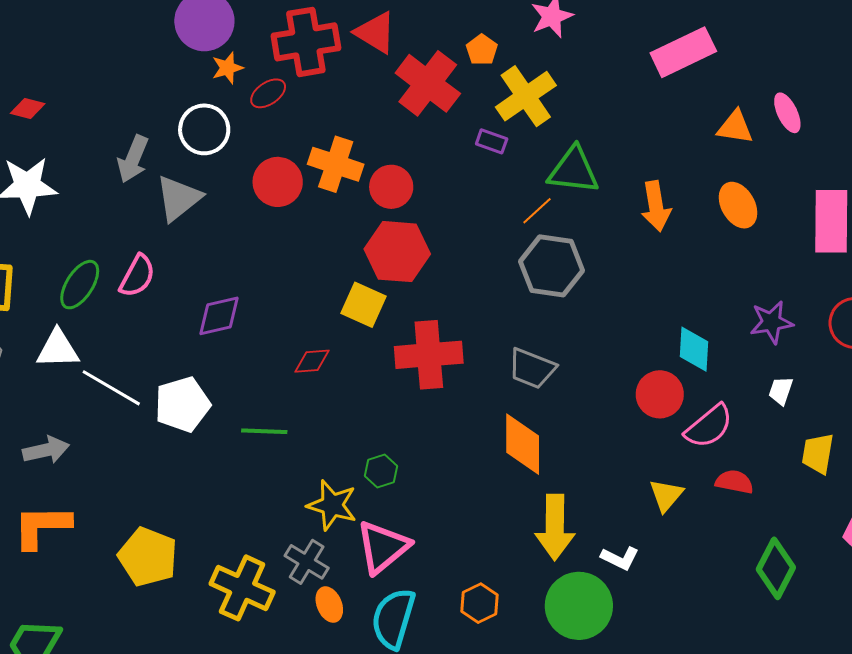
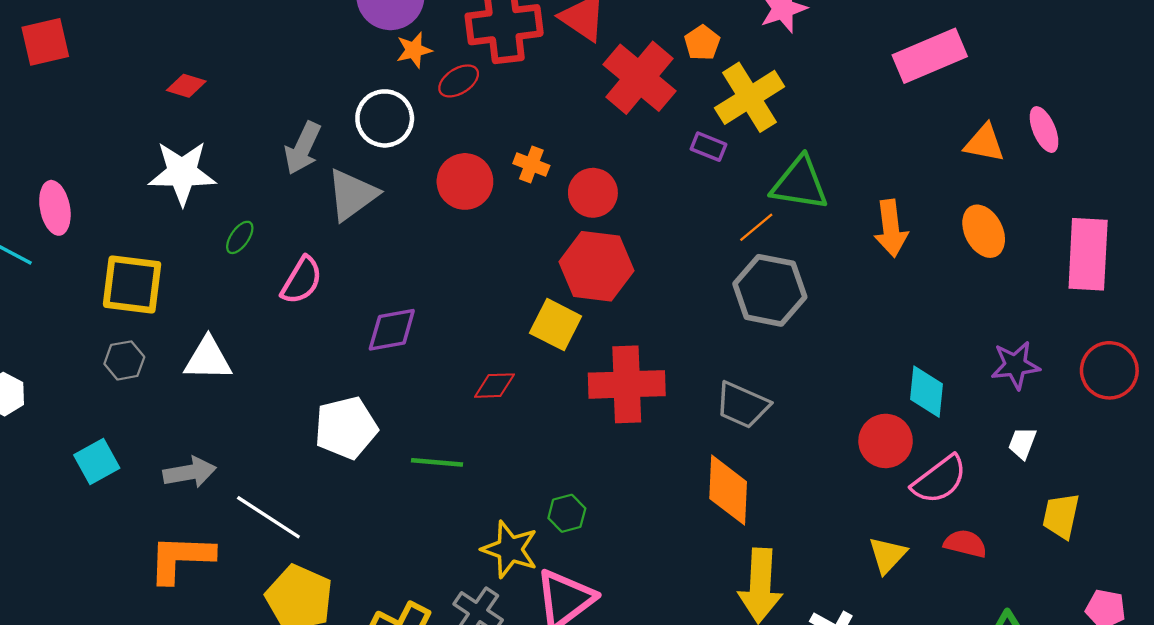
orange cross: (336, 164) -> (531, 164), size x0.6
green ellipse: (80, 285) -> (240, 237), moved, size x0.6
white line: (111, 388) -> (268, 517), moved

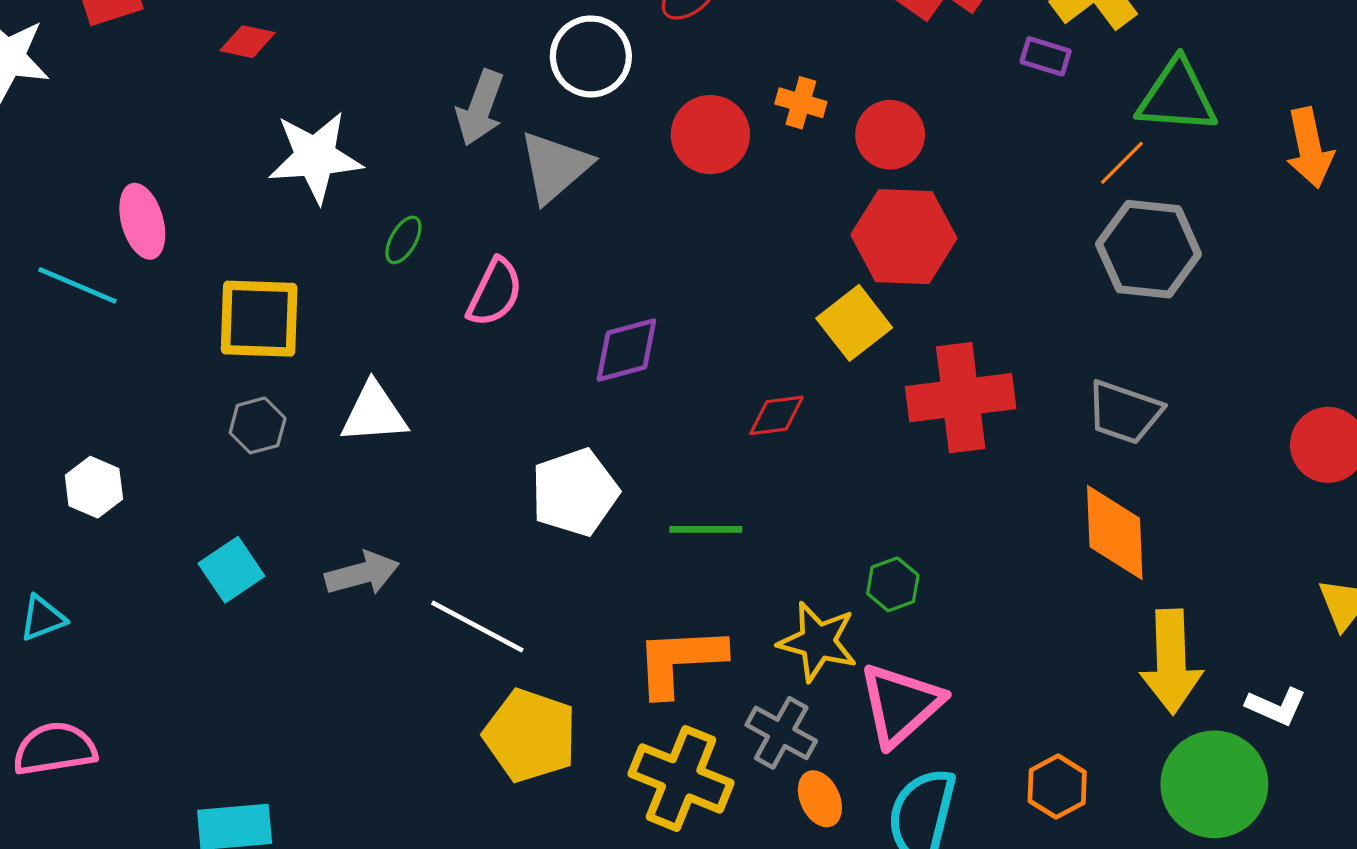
red diamond: (186, 86) -> (247, 42), moved
yellow square: (556, 325) -> (854, 323), turned 30
orange L-shape: (181, 558) -> (680, 661), moved

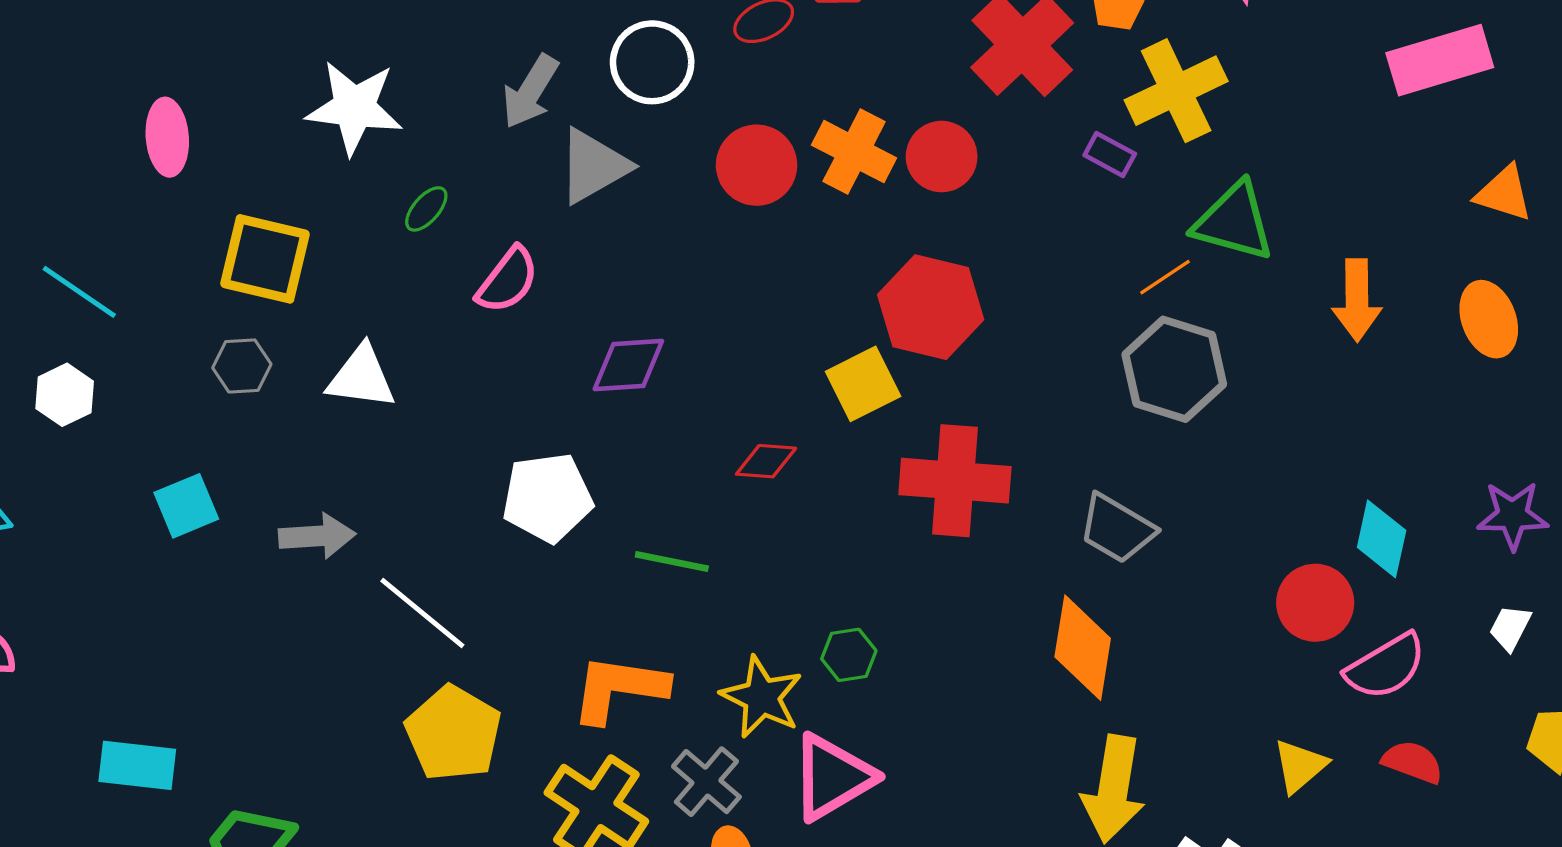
orange cross: (801, 103) -> (854, 152), size x1.6
red circle: (890, 135) -> (942, 157), moved
cyan line: (77, 285) -> (79, 292), moved

